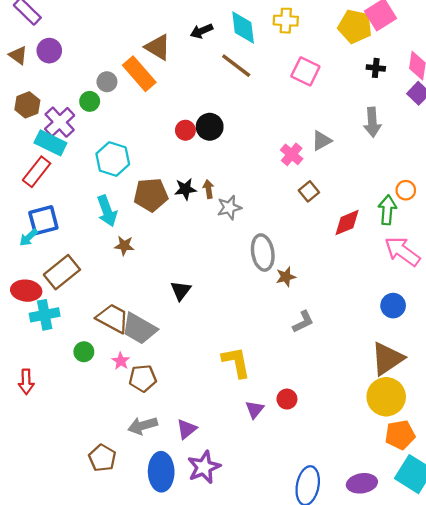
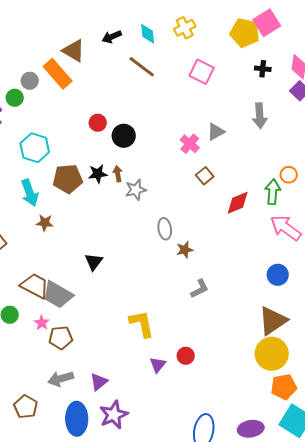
yellow cross: (286, 21) -> (185, 28), turned -30
cyan diamond: (243, 28) -> (148, 34), size x0.7
black circle: (210, 127) -> (124, 136), moved
gray ellipse: (263, 253) -> (165, 229), size x0.7

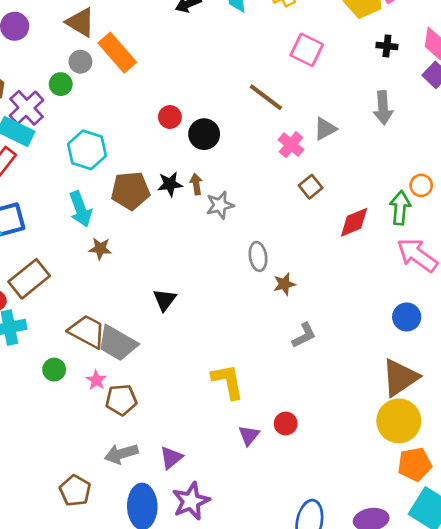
brown triangle: (74, 51) -> (80, 22), moved
brown line: (142, 67) -> (266, 97), moved

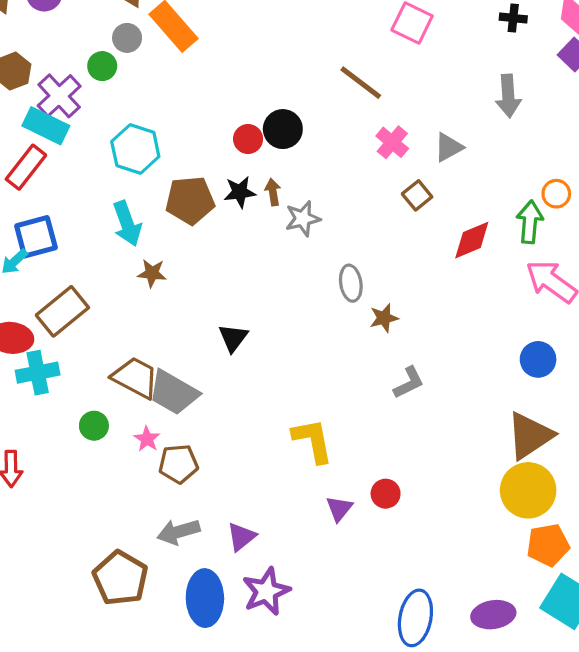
red circle: (170, 117) -> (248, 139), moved
gray triangle: (325, 129) -> (449, 147), moved
brown pentagon: (75, 491) -> (120, 578), size x1.4

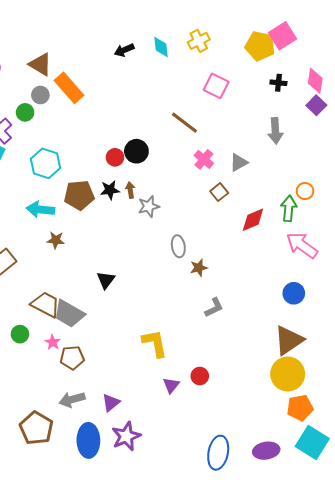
cyan arrow: (127, 224) -> (40, 209), turned 116

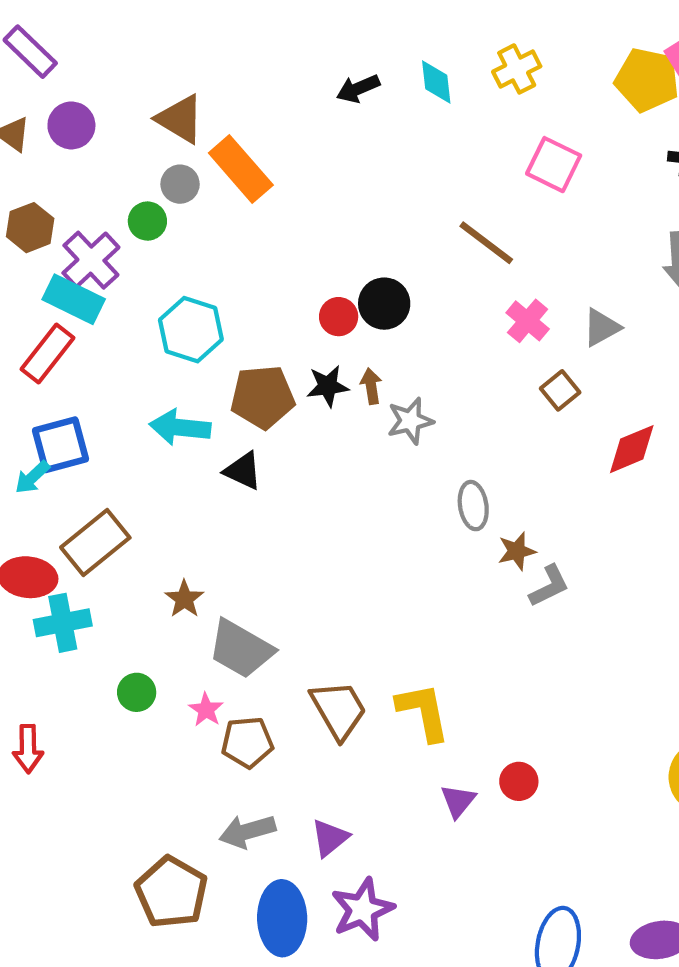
brown star: (56, 240) -> (184, 599), moved, turned 30
black triangle: (106, 280) -> (243, 471), moved, turned -42
brown trapezoid: (45, 304) -> (339, 710), moved, turned 32
gray L-shape: (214, 308) -> (549, 586), moved

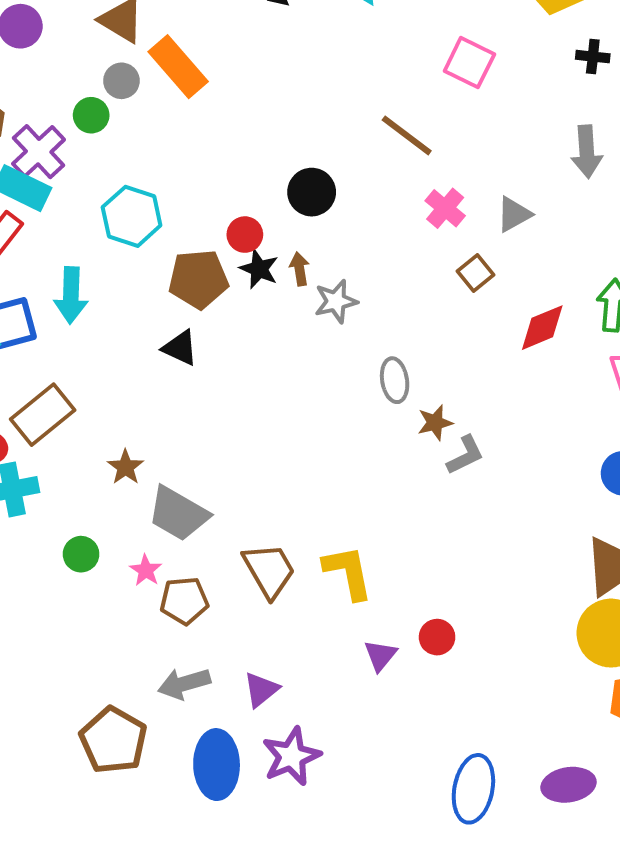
red circle: (339, 317) -> (245, 235), moved
black star: (328, 386) -> (259, 269), turned 30
cyan arrow: (180, 427) -> (71, 295), moved, turned -94

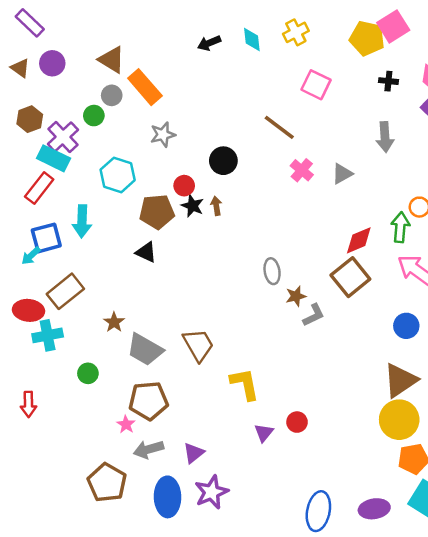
brown square: (475, 273) -> (350, 277), moved, size x1.8
gray star: (336, 301) -> (163, 135), moved
pink star: (146, 570) -> (126, 424), moved
brown trapezoid: (269, 570) -> (198, 345), moved
brown pentagon: (184, 601) -> (149, 401), size x1.4

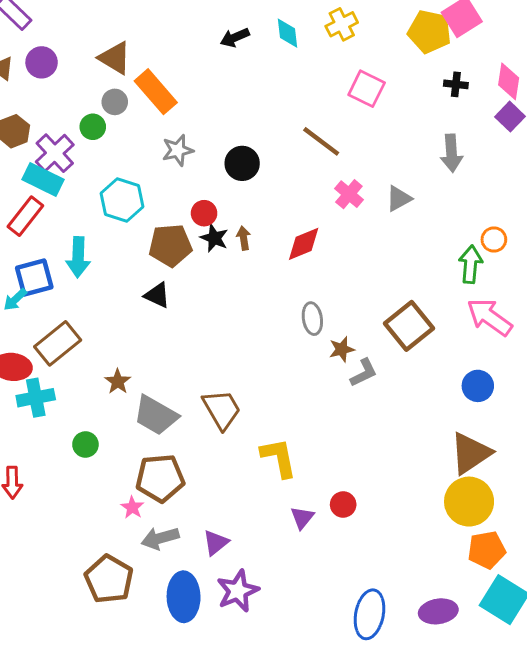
black circle: (223, 161) -> (242, 163), moved
red diamond: (359, 240) -> (304, 244), moved

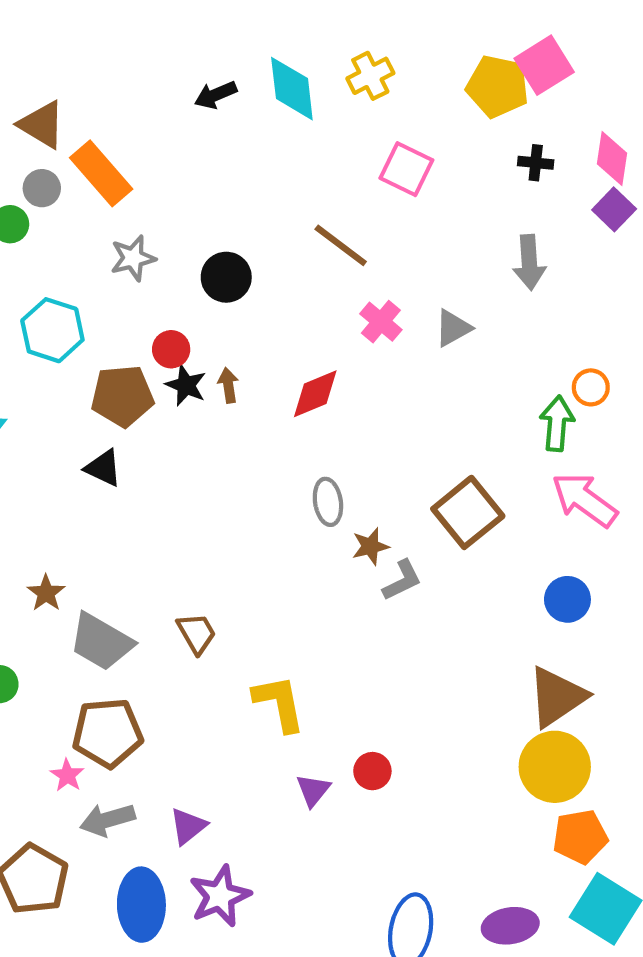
cyan diamond: (287, 33) -> (292, 89), size x1.5
brown trapezoid: (222, 409) -> (197, 633), size x0.7

